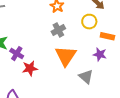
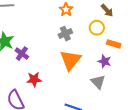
red star: (30, 68) -> (34, 79), moved
gray triangle: (86, 77) -> (98, 82), moved

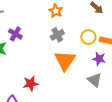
yellow circle: (97, 28) -> (88, 37), moved
purple cross: (22, 54) -> (15, 34), moved

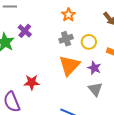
yellow circle: (88, 37) -> (89, 42), moved
purple star: (99, 59) -> (94, 68), moved

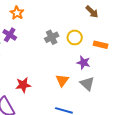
orange star: (68, 15) -> (17, 13), moved
orange triangle: (69, 65) -> (62, 80), moved, size x0.6

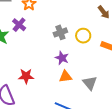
purple star: (83, 63) -> (62, 58), moved
orange triangle: (62, 80) -> (65, 77), turned 40

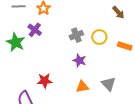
orange triangle: (65, 77) -> (82, 87), moved

